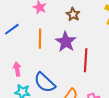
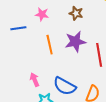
blue line: (12, 29) -> (18, 28), moved, turned 42
purple star: (66, 42) -> (75, 42), turned -30

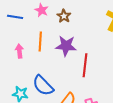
brown star: (76, 13) -> (64, 16), moved
pink arrow: (35, 80) -> (19, 51), moved

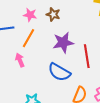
orange line: (40, 41) -> (29, 38), moved, turned 42
blue semicircle: (43, 86) -> (59, 72), moved

